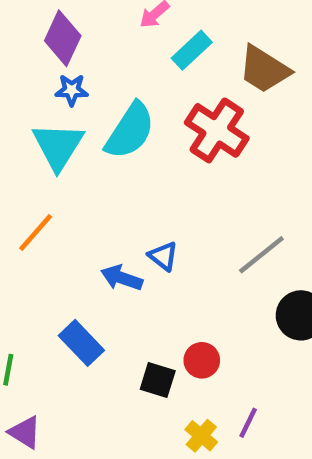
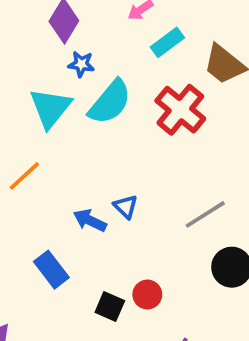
blue star: (72, 90) -> (81, 64), moved

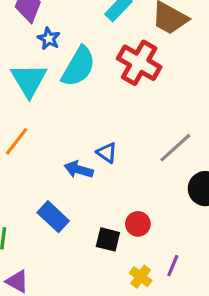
blue star: (81, 64) -> (49, 39), turned 30

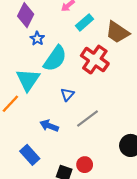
cyan triangle: (29, 80) -> (28, 80), moved
gray line: (175, 148) -> (87, 118), moved
blue triangle: (107, 153) -> (67, 94), moved, turned 32

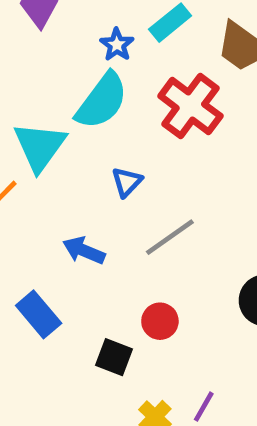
blue star: (37, 39) -> (117, 45), moved
red circle: (85, 165) -> (160, 321), moved

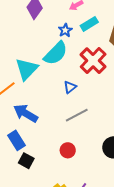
blue triangle: (127, 182) -> (70, 87), moved
blue arrow: (84, 251) -> (26, 113), moved, size x1.4
black square: (114, 357) -> (26, 161), moved

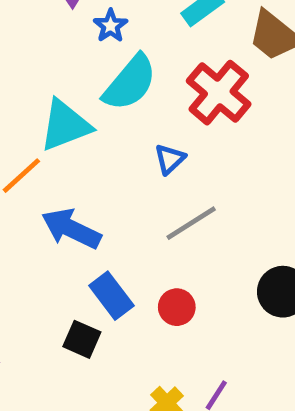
blue star: (65, 30) -> (111, 26), moved
cyan triangle: (27, 69) -> (65, 125), turned 30
blue rectangle: (16, 140) -> (111, 296), moved

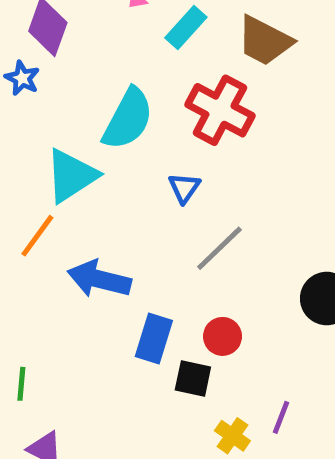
blue star: (111, 26) -> (22, 78), moved
blue rectangle: (111, 296) -> (154, 339), turned 66
black square: (82, 339) -> (193, 379), moved

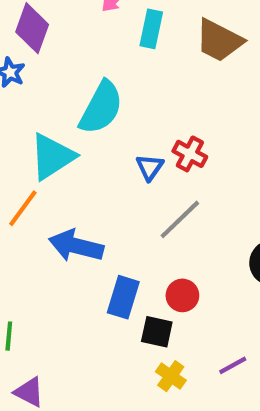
cyan rectangle: (186, 27) -> (151, 29), turned -30
red cross: (220, 110) -> (190, 154), moved, size x0.6
purple line: (281, 417) -> (233, 365), turned 40
yellow cross: (232, 436) -> (171, 376), moved

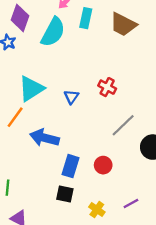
cyan semicircle: (101, 108) -> (53, 32), moved
blue triangle: (150, 167) -> (71, 97), moved
gray line: (180, 219) -> (123, 125), moved
black square: (157, 332) -> (65, 194), moved

